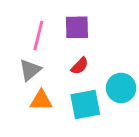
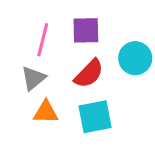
red semicircle: (80, 66) -> (89, 74), size x1.5
cyan circle: (121, 88) -> (135, 58), moved

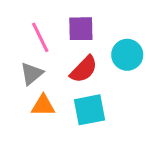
pink line: (43, 40) -> (40, 37), turned -40

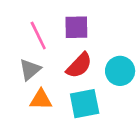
cyan circle: (127, 55) -> (120, 71), moved

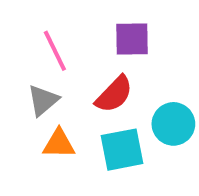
purple square: (76, 27) -> (132, 39), moved
cyan circle: (120, 71) -> (173, 124), moved

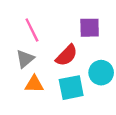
purple square: (132, 39) -> (90, 28), moved

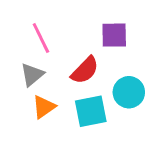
orange triangle: (34, 84) -> (44, 107), turned -36

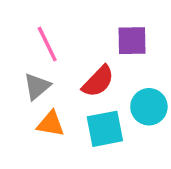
orange triangle: (44, 107) -> (51, 124), turned 45

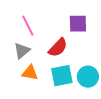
cyan circle: (149, 107) -> (88, 77), moved

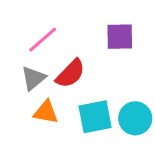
pink line: (28, 26) -> (43, 40), turned 75
red semicircle: (58, 48) -> (70, 74), moved

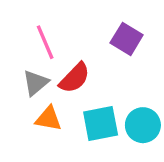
purple square: (120, 37) -> (127, 39), turned 32
pink line: (43, 40) -> (45, 42), turned -72

